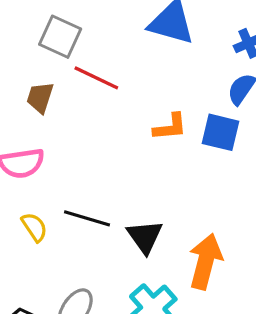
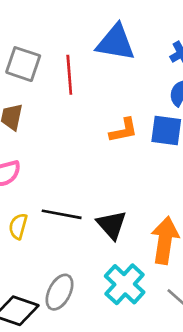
red line: (96, 78) -> (69, 75), moved, turned 66
yellow semicircle: (34, 227) -> (18, 226), turned -125

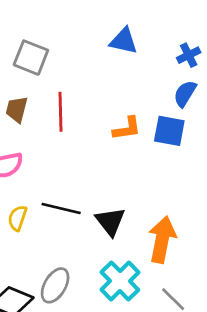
blue triangle: (116, 42) -> (124, 41), size x0.7
red line: (69, 75) -> (60, 112), moved

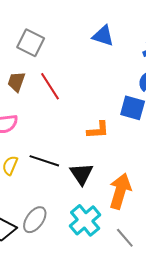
red line: (60, 112) -> (50, 86), turned -36
orange L-shape: (127, 128) -> (98, 130), moved

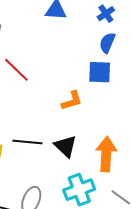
cyan cross: (85, 220) -> (79, 190), turned 32

